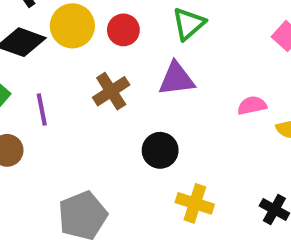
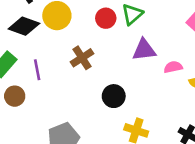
red circle: (123, 30) -> (106, 18), moved
purple triangle: (176, 79) -> (144, 50), moved

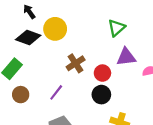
red circle: (106, 18) -> (102, 73), moved
purple line: (37, 70) -> (56, 92), moved, turned 49

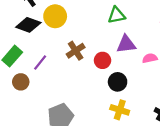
green triangle: (116, 28) -> (116, 15), turned 30
purple line: (56, 92) -> (40, 63), moved
black circle: (101, 95) -> (118, 82), moved

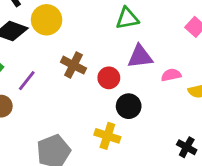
brown cross: (76, 51) -> (73, 65), turned -30
yellow cross: (120, 110) -> (107, 136), moved

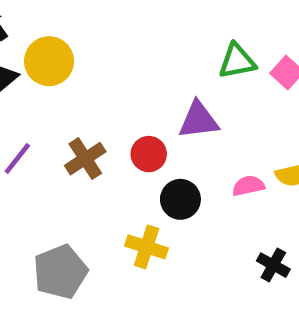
green triangle: (127, 18) -> (237, 61), moved
brown cross: (73, 65) -> (85, 159), moved, turned 30
pink semicircle: (171, 75) -> (248, 186), moved

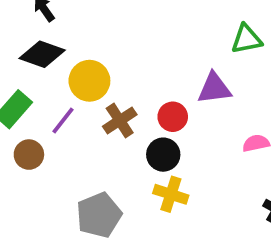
yellow circle: (49, 61) -> (89, 81), moved
black circle: (180, 199) -> (163, 155), moved

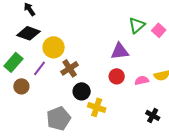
green triangle: (246, 39) -> (137, 25), turned -30
red circle: (173, 117) -> (117, 76), moved
black circle: (163, 155) -> (82, 91), moved

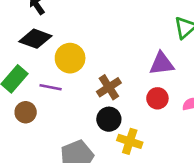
purple line: (39, 68) -> (51, 87), turned 63
brown cross: (70, 68) -> (109, 87), moved

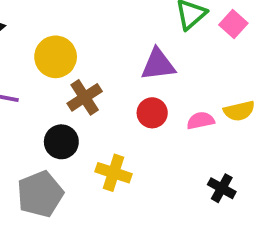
yellow circle: (70, 58) -> (56, 57), moved
black circle: (109, 119) -> (61, 142), moved

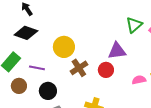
red circle: (152, 113) -> (106, 70), moved
black circle: (61, 142) -> (48, 91), moved

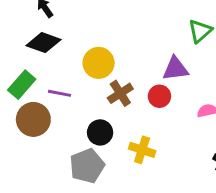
brown circle: (19, 86) -> (33, 119), size x1.5
black circle: (48, 91) -> (100, 132), moved

